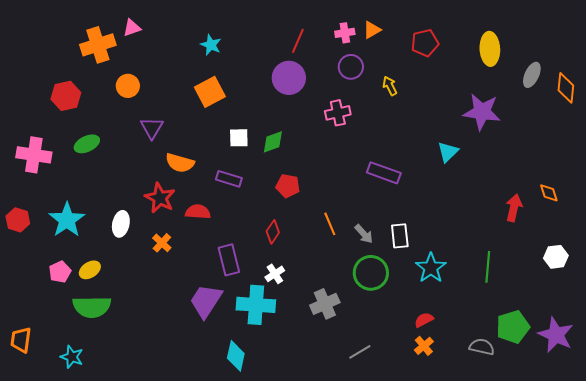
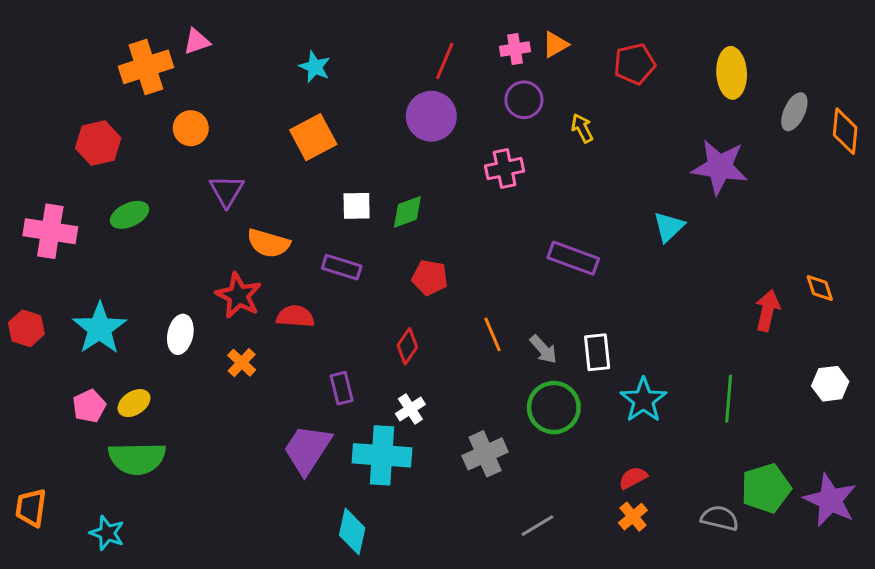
purple rectangle: (229, 260) -> (342, 388), size x0.7

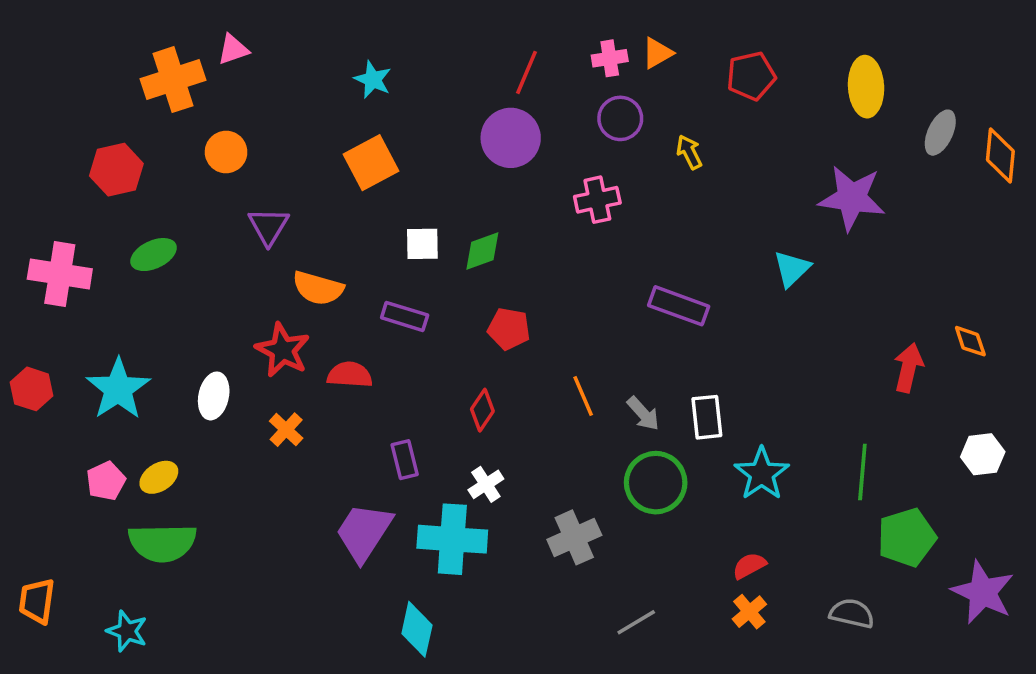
green pentagon: (766, 488) -> (907, 537), moved

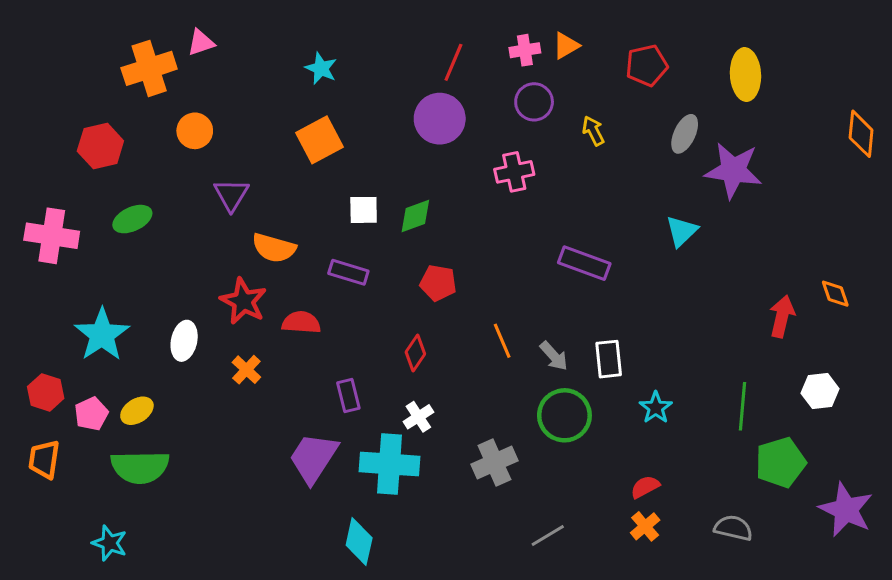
gray ellipse: (940, 133) -> (685, 134), moved
red hexagon: (32, 389) -> (46, 392), moved
white hexagon: (983, 454) -> (820, 391), moved
cyan star: (762, 474) -> (656, 408), size x0.7
orange trapezoid: (37, 601) -> (44, 459), moved

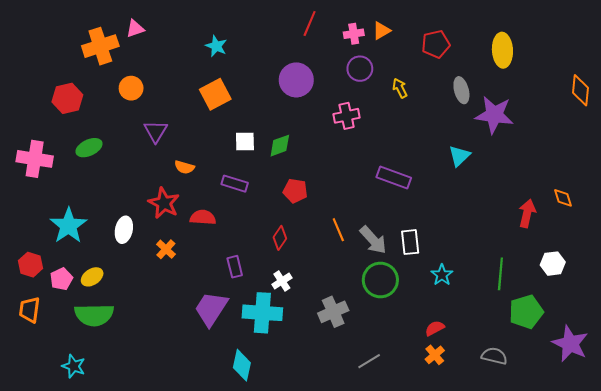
red line: (453, 62) -> (310, 24), moved
gray ellipse: (685, 134) -> (461, 90), turned -40
orange semicircle: (274, 248) -> (184, 167), size x0.7
gray arrow: (554, 356) -> (373, 240), size x1.4

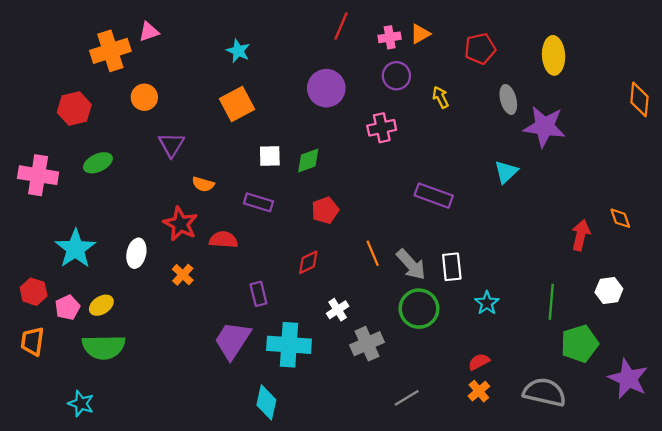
red pentagon: (295, 191) -> (325, 210), turned -30
red diamond: (280, 238) -> (308, 262), turned 30
white cross: (282, 281) -> (338, 310), moved
gray semicircle: (494, 356) -> (544, 392), size x1.5

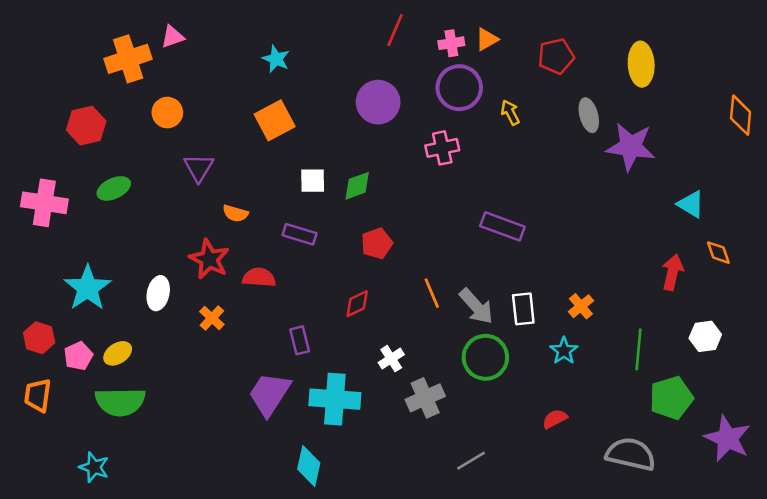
purple circle: (396, 76) -> (459, 88), size x1.4
cyan triangle: (506, 172) -> (691, 204), moved, turned -45
orange cross: (479, 391) -> (581, 306), moved

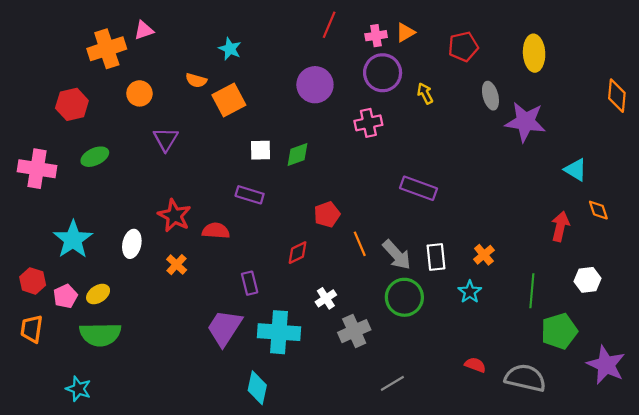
orange semicircle: (235, 213) -> (196, 80), moved
red pentagon: (377, 243) -> (327, 214), moved
red semicircle: (555, 419) -> (475, 365), moved, turned 48

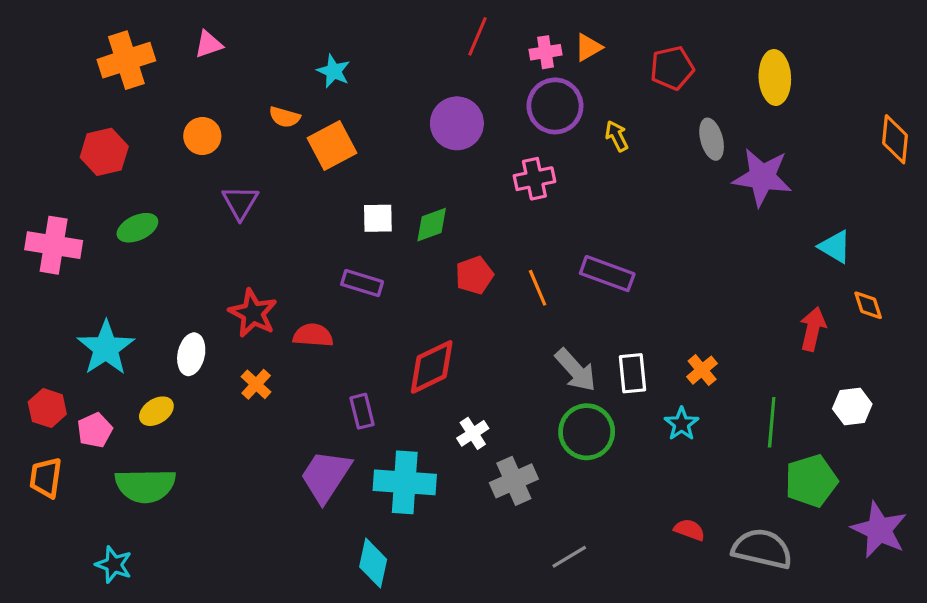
orange cross: (107, 49) -> (126, 60), moved
red pentagon: (327, 214) -> (474, 275), moved
orange line: (360, 244) -> (538, 288), moved
red diamond: (298, 253) -> (432, 367), size x1.6
yellow ellipse: (98, 294) -> (156, 411), moved

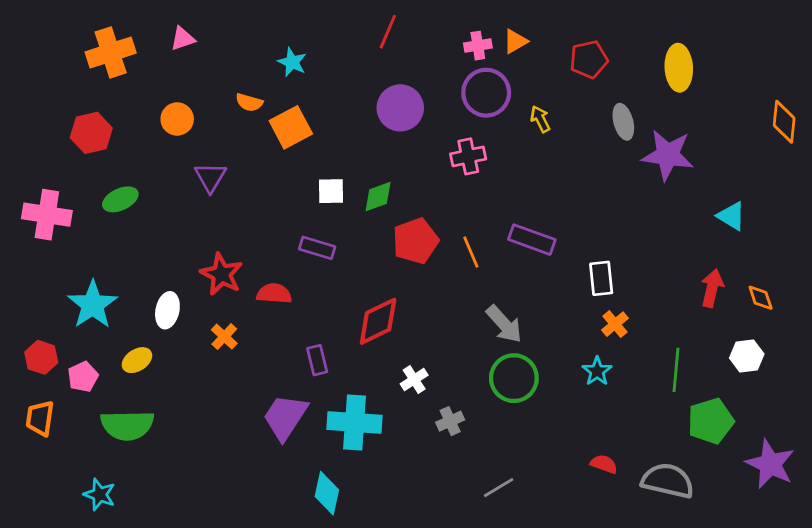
red line: (477, 36) -> (388, 32), moved
red pentagon: (474, 275) -> (415, 241), size x1.4
orange diamond: (868, 305) -> (761, 298), moved
white rectangle: (632, 373) -> (601, 278), moved
gray cross: (514, 481) -> (450, 421), size x0.7

